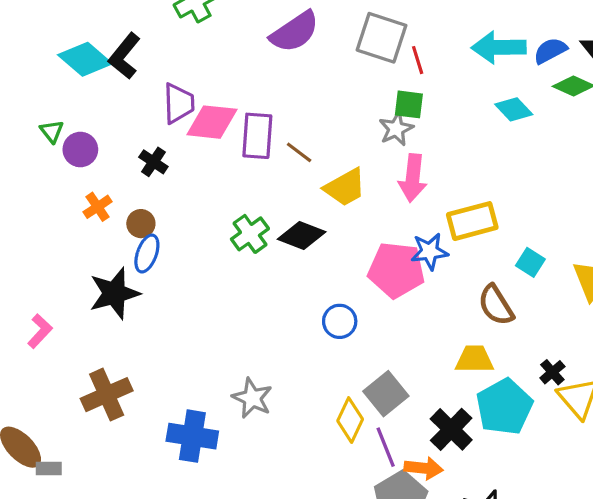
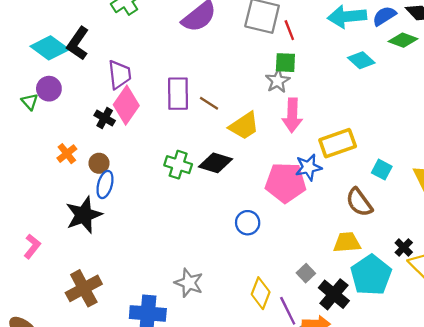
pink diamond: (212, 122) -> (126, 105), moved, turned -57
purple circle: (80, 150) -> (49, 89), moved
green cross: (250, 234) -> (178, 165), turned -32
gray square: (386, 394) -> (306, 273), moved, size x0.6

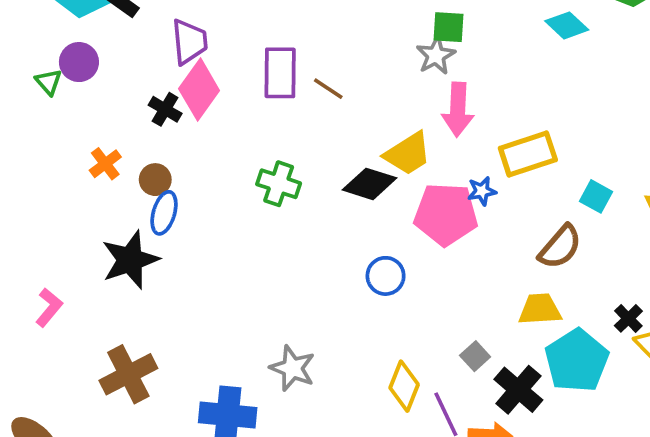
yellow trapezoid: (244, 126) -> (408, 154), moved
black diamond: (215, 163) -> (370, 184), moved
blue star: (308, 167) -> (482, 191), size x0.7
brown semicircle: (359, 202) -> (560, 247), turned -104

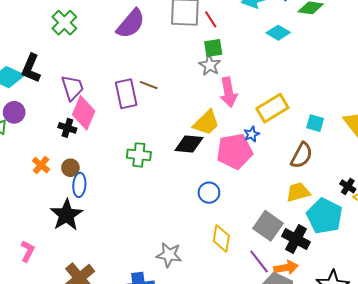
brown line: (328, 89) -> (149, 85), moved
gray square: (475, 356) -> (268, 226), size x1.8
yellow diamond: (404, 386) -> (221, 238), moved

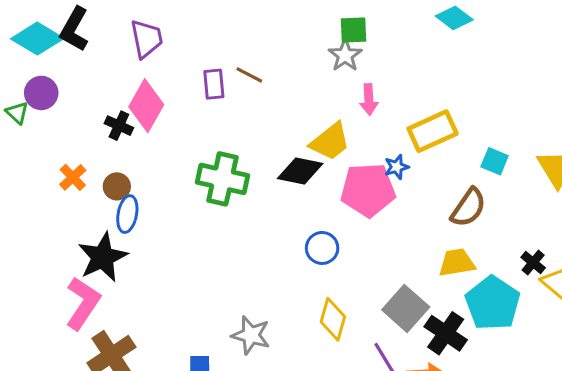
purple trapezoid: (72, 88) -> (146, 39), moved
pink arrow: (228, 92) -> (369, 99), size x0.7
purple rectangle: (126, 94) -> (214, 84), size x0.7
green cross: (139, 155) -> (223, 179), size x1.4
pink L-shape: (28, 251) -> (83, 303), moved, size x1.6

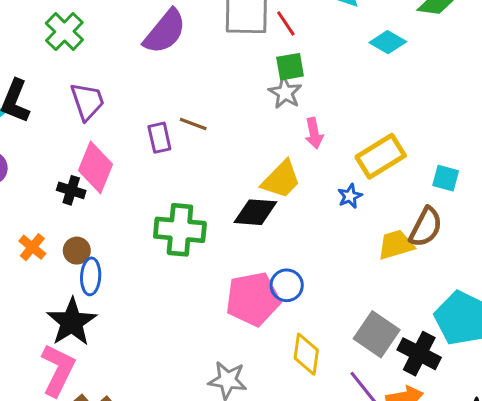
pink pentagon: (368, 190) -> (253, 299), moved
yellow trapezoid: (457, 263) -> (396, 245), moved

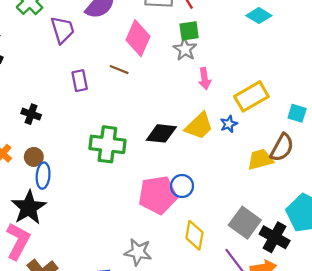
purple trapezoid: (87, 101) -> (62, 30), moved
purple rectangle: (159, 138) -> (80, 81), moved
pink diamond: (96, 167) -> (138, 38), moved
yellow trapezoid: (281, 180) -> (199, 126), moved

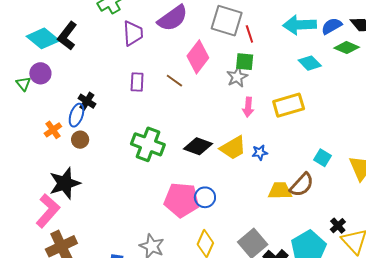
yellow rectangle: (251, 96) -> (289, 105), moved
blue ellipse: (43, 176) -> (77, 115), moved

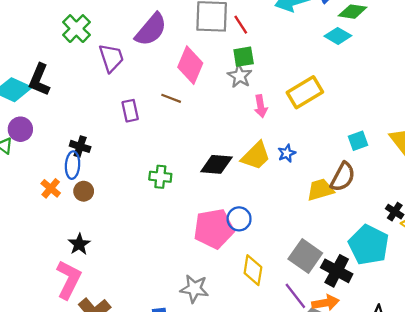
cyan diamond: (310, 63) -> (338, 36), moved
green cross: (148, 144) -> (160, 177), size x0.6
cyan square: (322, 158) -> (358, 141), turned -36
black star: (65, 183) -> (79, 244), size x0.6

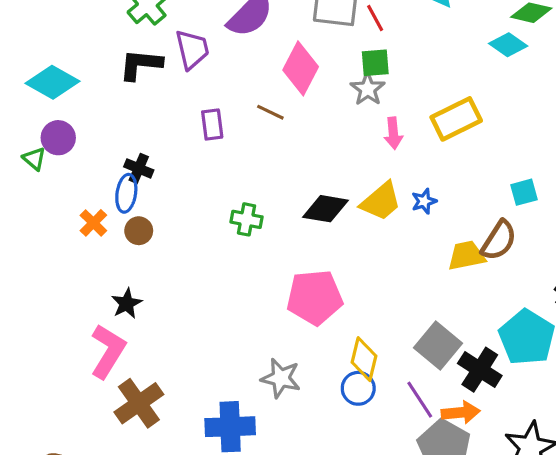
black L-shape: (39, 80) -> (141, 64), moved, turned 68
blue circle: (239, 219) -> (358, 388), moved

